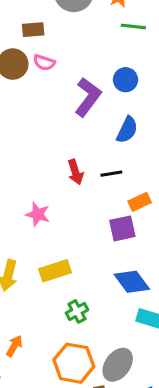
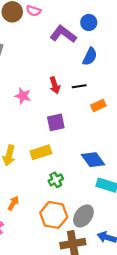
purple L-shape: (88, 97) -> (63, 34), turned -90
pink star: (38, 214) -> (23, 96), moved
purple square: (122, 228) -> (56, 122), moved

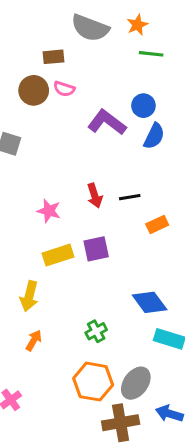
blue semicircle: (90, 56) -> (154, 136), moved
yellow rectangle: (41, 152) -> (58, 255), moved
orange arrow: (13, 203) -> (34, 340), moved

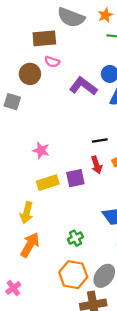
brown rectangle: (53, 57) -> (44, 38), size x1.5
brown circle: (34, 90) -> (30, 74), moved
red arrow: (95, 196) -> (97, 165), moved
orange arrow: (34, 340) -> (30, 245), size x1.6

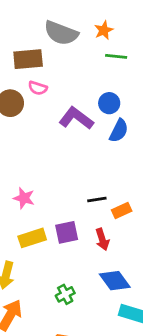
black line: (100, 140) -> (97, 199), moved
red arrow: (97, 165) -> (102, 239), moved
green cross: (75, 238) -> (65, 294), moved

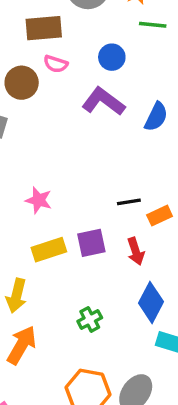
blue circle: (109, 103) -> (112, 57), moved
blue diamond: (115, 281) -> (151, 302), turned 64

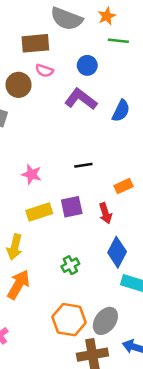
black line: (129, 202) -> (83, 165), moved

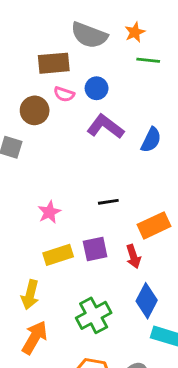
blue circle: (87, 65) -> (97, 88), moved
pink star: (31, 174) -> (49, 212), turned 30
orange rectangle: (124, 186) -> (154, 225), size x1.5
green cross: (70, 265) -> (94, 315), size x1.6

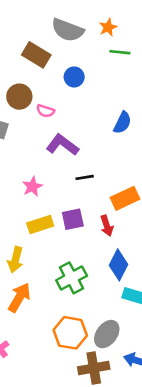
brown rectangle: (54, 63) -> (36, 55), turned 36
pink semicircle: (64, 94) -> (45, 111), moved
purple L-shape: (105, 127) -> (62, 145), moved

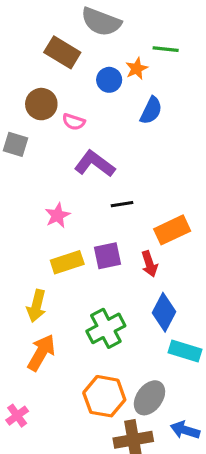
orange star: (108, 27) -> (137, 69), moved
blue semicircle: (122, 123) -> (151, 111), moved

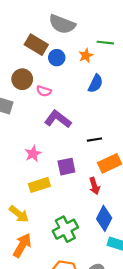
blue circle: (109, 80) -> (57, 58), moved
black line: (122, 204) -> (94, 140), moved
purple square: (108, 256) -> (66, 167), moved
yellow arrow: (36, 306) -> (19, 214), turned -66

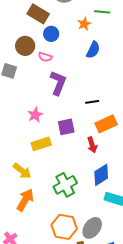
blue circle: (57, 58) -> (51, 34), moved
purple L-shape: (58, 119) -> (58, 83), turned 75
blue diamond: (104, 218) -> (101, 175), turned 30

